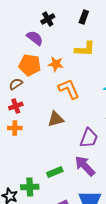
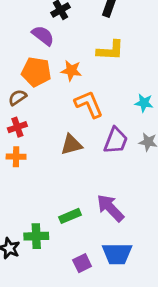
purple trapezoid: (89, 138) -> (116, 141), moved

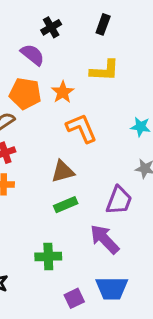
orange star: (71, 71) -> (63, 92), turned 30
purple trapezoid: (116, 141) -> (119, 200), moved
green rectangle: (70, 216) -> (66, 205), moved
green cross: (36, 236) -> (48, 257), moved

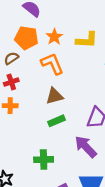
yellow L-shape: (105, 71) -> (87, 40), moved
orange L-shape: (81, 128) -> (52, 64), moved

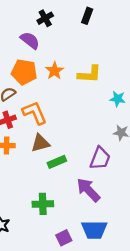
orange L-shape: (52, 64) -> (35, 113), moved
brown triangle: (54, 96) -> (40, 143), moved

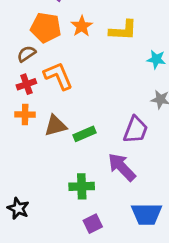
brown triangle: (40, 143) -> (55, 126), moved
green cross: (43, 204) -> (82, 186), moved
blue trapezoid: (94, 230) -> (147, 214), moved

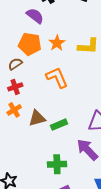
orange L-shape: (58, 76) -> (57, 77), moved
orange cross: (25, 115) -> (14, 110), turned -32

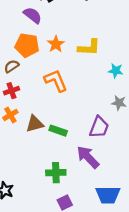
green rectangle: (59, 125) -> (58, 131), turned 42

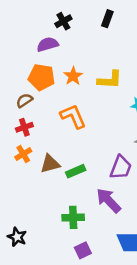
purple semicircle: (33, 15) -> (48, 44), turned -54
green rectangle: (58, 131) -> (76, 171), turned -42

